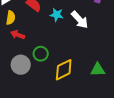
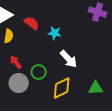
white arrow: (80, 20) -> (69, 59), moved
red arrow: (18, 35) -> (16, 62), moved, turned 32

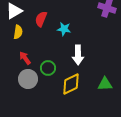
red semicircle: (32, 23) -> (41, 19), turned -105
white arrow: (69, 59) -> (78, 55), turned 42

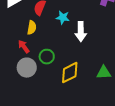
yellow semicircle: (18, 32) -> (32, 28), moved
white arrow: (78, 55) -> (81, 32), moved

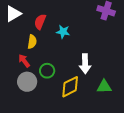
white arrow: (81, 32) -> (85, 64), moved

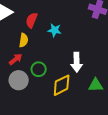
red arrow: (24, 61) -> (16, 59), turned 88

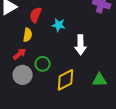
white arrow: (77, 62) -> (81, 45), moved

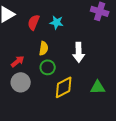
cyan star: (59, 25) -> (57, 22), moved
yellow semicircle: (28, 35) -> (44, 48), moved
green circle: (43, 64) -> (48, 67), moved

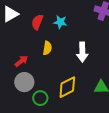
green circle: (48, 67) -> (40, 98), moved

